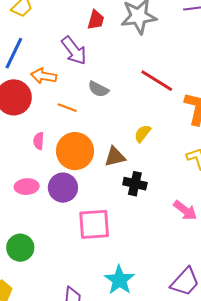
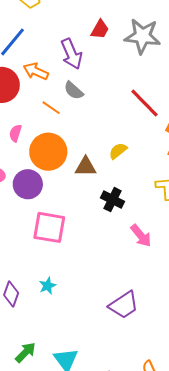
gray semicircle: (98, 89) -> (74, 90), moved
black cross: (135, 184) -> (113, 200), moved
cyan star: (119, 280) -> (48, 286), moved, size x0.6

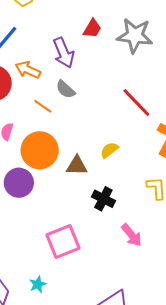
pink square: (49, 227) -> (63, 241), moved, turned -32

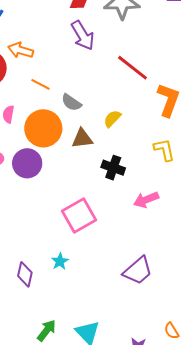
purple arrow: (64, 53) -> (83, 36), moved
gray semicircle: (65, 89) -> (71, 102), moved
pink arrow: (132, 235) -> (146, 200), turned 115

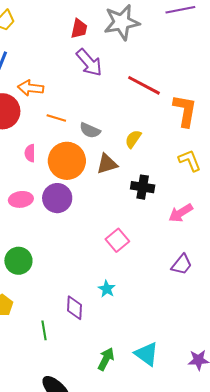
pink square: (79, 215) -> (117, 240), size x0.7
purple trapezoid: (138, 271) -> (182, 264), moved, size x0.7

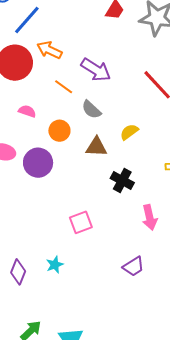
purple arrow: (89, 62) -> (96, 70), moved, turned -36
pink semicircle: (30, 153) -> (27, 111), turned 90
orange circle: (67, 161) -> (59, 131), size x0.6
pink arrow: (181, 213) -> (150, 217), turned -90

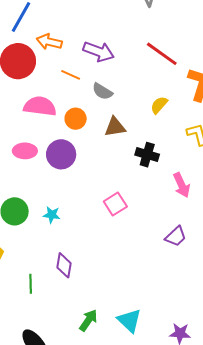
pink semicircle: (27, 111) -> (40, 106), size x1.8
yellow semicircle: (129, 132) -> (159, 105), moved
cyan star: (55, 265) -> (52, 215), moved, turned -30

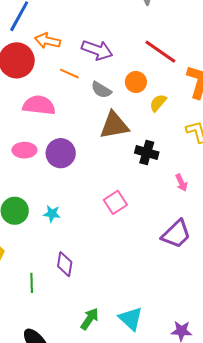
orange circle: (76, 119) -> (136, 82), moved
brown triangle: (115, 127) -> (114, 125), size x1.4
pink arrow: (182, 185) -> (181, 183), size x0.7
purple trapezoid: (176, 236) -> (176, 234), size x1.4

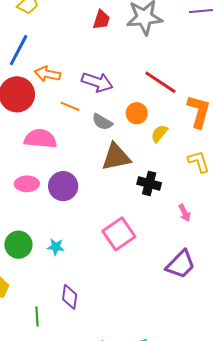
pink square: (115, 202) -> (119, 234), size x1.4

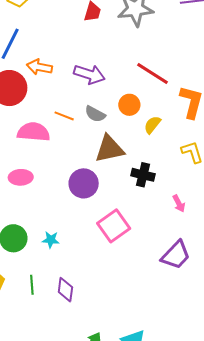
orange line: (70, 106) -> (64, 116), moved
purple circle: (63, 186) -> (84, 183), moved
green line: (37, 316) -> (32, 285), moved

